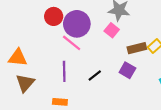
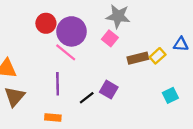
purple square: (127, 70) -> (109, 90), moved
black line: (95, 76) -> (87, 98), moved

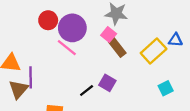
yellow rectangle: (158, 56) -> (154, 51), size x1.6
brown rectangle: (138, 58) -> (117, 48), moved, turned 66
purple line: (58, 84) -> (31, 77), moved

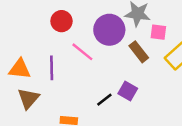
purple circle: (72, 28) -> (109, 30), moved
pink square: (109, 35) -> (158, 32), moved, turned -32
purple line: (31, 77) -> (52, 68), moved

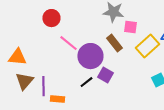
purple circle: (109, 30) -> (90, 56), moved
purple line: (52, 68) -> (43, 86), moved

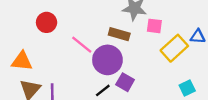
red circle: (51, 18) -> (47, 22), moved
brown rectangle: (114, 43) -> (119, 34), moved, turned -36

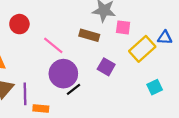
purple circle: (107, 60) -> (63, 74), moved
purple square: (125, 82) -> (106, 67), moved

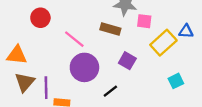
black line: (74, 89) -> (110, 91), moved

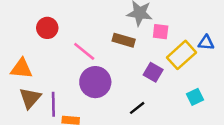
purple square: (127, 61) -> (153, 72), moved
black line: (110, 91) -> (137, 108), moved

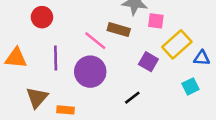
blue triangle: (206, 43) -> (202, 58), moved
pink line: (84, 51) -> (95, 41), moved
brown triangle: (30, 98) -> (37, 98), moved
purple line: (53, 104) -> (56, 58), moved

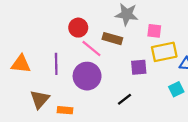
red circle: (42, 17) -> (78, 28), moved
pink square: (156, 21) -> (154, 31), moved
yellow rectangle: (177, 44) -> (164, 52), turned 30
purple square: (148, 62) -> (139, 67), turned -35

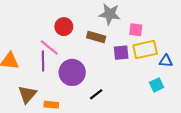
pink line: (91, 49) -> (49, 47), moved
purple square: (139, 67) -> (121, 53), moved
black line: (124, 99) -> (96, 94), moved

